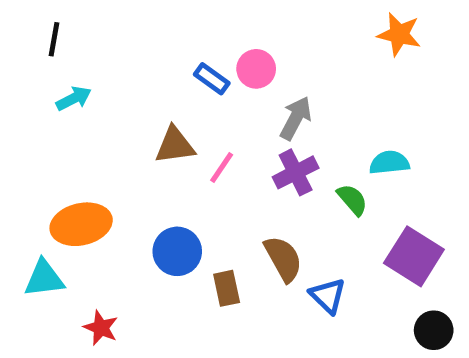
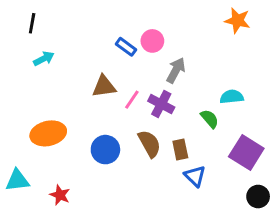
purple cross: (296, 172) -> (161, 104), moved, turned -35
brown semicircle: (283, 259) -> (149, 144), moved
cyan triangle: (44, 278) -> (17, 180), moved
brown rectangle: (227, 288) -> (180, 150), moved

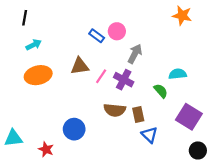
orange ellipse: (48, 133) -> (38, 75), moved
brown semicircle: (149, 144) -> (115, 110), turned 125
blue circle: (105, 150) -> (74, 129), moved

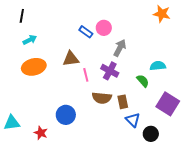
pink line: (101, 76) -> (86, 75), moved, turned -48
black circle: (198, 150) -> (151, 134), moved

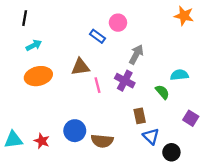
pink circle: (104, 28) -> (118, 23), moved
brown semicircle: (102, 98) -> (102, 141), moved
purple square: (168, 104) -> (191, 118), size x0.6
red star: (41, 133) -> (42, 141), moved

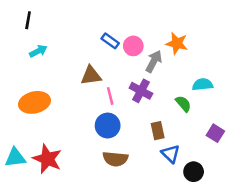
orange star: (184, 16) -> (177, 43), moved
pink circle: (118, 23) -> (133, 46), moved
orange ellipse: (38, 76) -> (34, 102), moved
blue circle: (75, 131) -> (108, 126), moved
red star: (42, 141) -> (47, 159), size x1.6

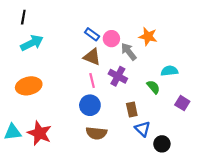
cyan arrow: (38, 51) -> (32, 43), size x1.5
gray arrow: (154, 61) -> (129, 52), turned -66
brown triangle: (91, 75) -> (92, 57), moved, turned 30
purple square: (215, 133) -> (182, 103), moved

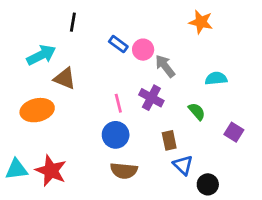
black line: (23, 17) -> (73, 22), moved
orange star: (148, 36) -> (201, 22), moved
brown triangle: (92, 57) -> (65, 78), moved
cyan semicircle: (169, 71) -> (216, 78), moved

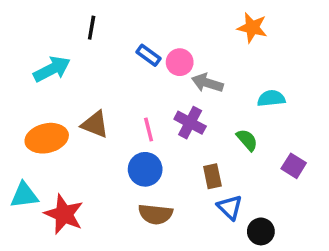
gray arrow: (165, 66) -> (207, 83), turned -35
brown triangle: (65, 78) -> (95, 124), moved
cyan triangle: (16, 169) -> (24, 195), moved

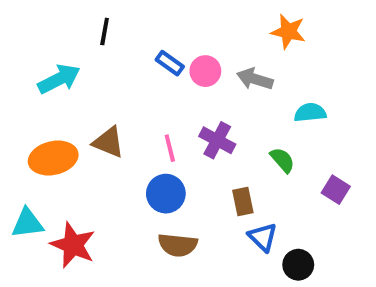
gray arrow: (207, 83) -> (255, 79), moved

